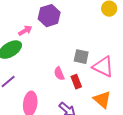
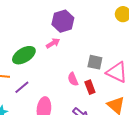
pink arrow: (25, 31) -> (53, 43), moved

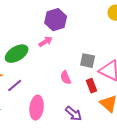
red rectangle: (90, 87) -> (92, 86), moved

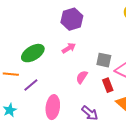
pink arrow: (46, 42) -> (69, 48), moved
pink semicircle: (66, 78) -> (82, 77), turned 56

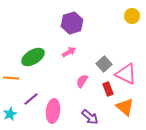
gray square: (104, 60) -> (104, 64), turned 35
purple line: (31, 85) -> (31, 99), moved

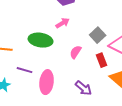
green ellipse: (33, 57) -> (41, 40), moved, turned 40
purple line: (31, 99) -> (25, 70), turned 56

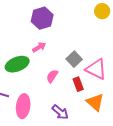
green ellipse: (41, 40) -> (17, 64), turned -30

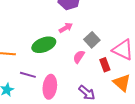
gray square: (74, 59) -> (92, 40), moved

